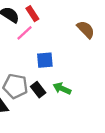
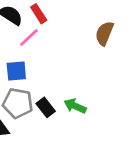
brown semicircle: (86, 29) -> (104, 33), turned -114
blue square: (45, 60) -> (16, 71), moved

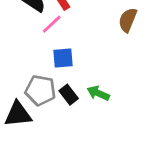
blue square: (16, 71) -> (63, 58), moved

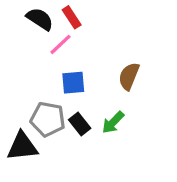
brown semicircle: (128, 20) -> (129, 76), moved
green arrow: (98, 93) -> (113, 122), turned -70

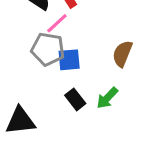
gray pentagon: (48, 119) -> (48, 49), moved

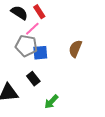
green arrow: (107, 98) -> (51, 102), moved
black rectangle: (75, 99) -> (33, 79), moved

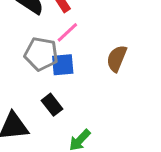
pink line: (32, 29) -> (67, 32), moved

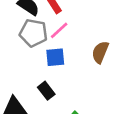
gray pentagon: (41, 54) -> (33, 33), moved

